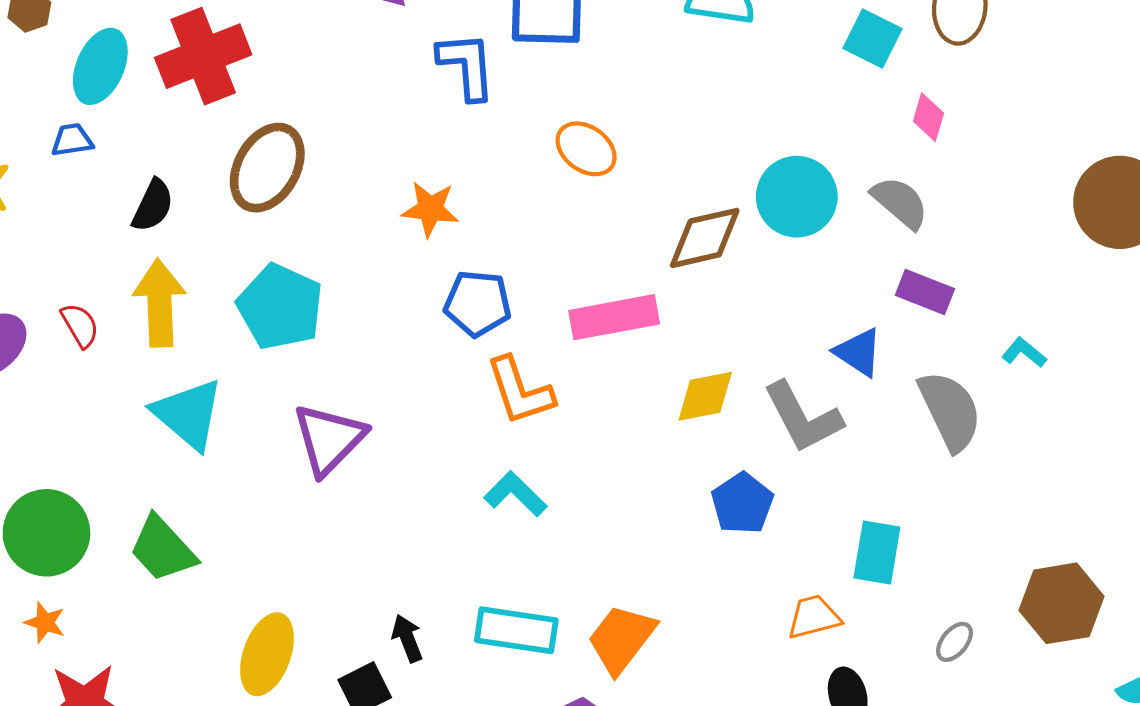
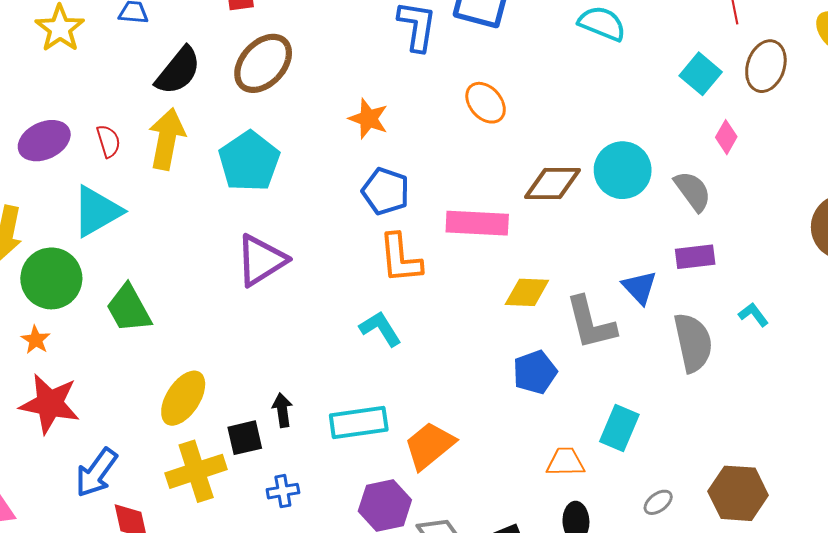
black semicircle: (153, 206) -> (178, 71), size x1.4
purple rectangle: (925, 292) -> (695, 257), turned -42
cyan triangle: (188, 414) -> (97, 211), moved, turned 36
cyan rectangle: (516, 630) -> (359, 422), turned -30

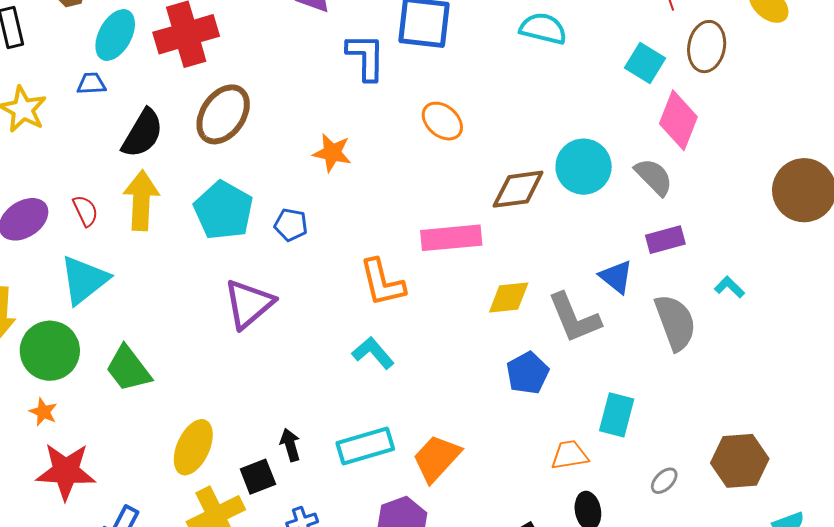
pink diamond: (726, 137) -> (678, 120), size x1.8
blue pentagon: (386, 191) -> (291, 225), moved, size x0.7

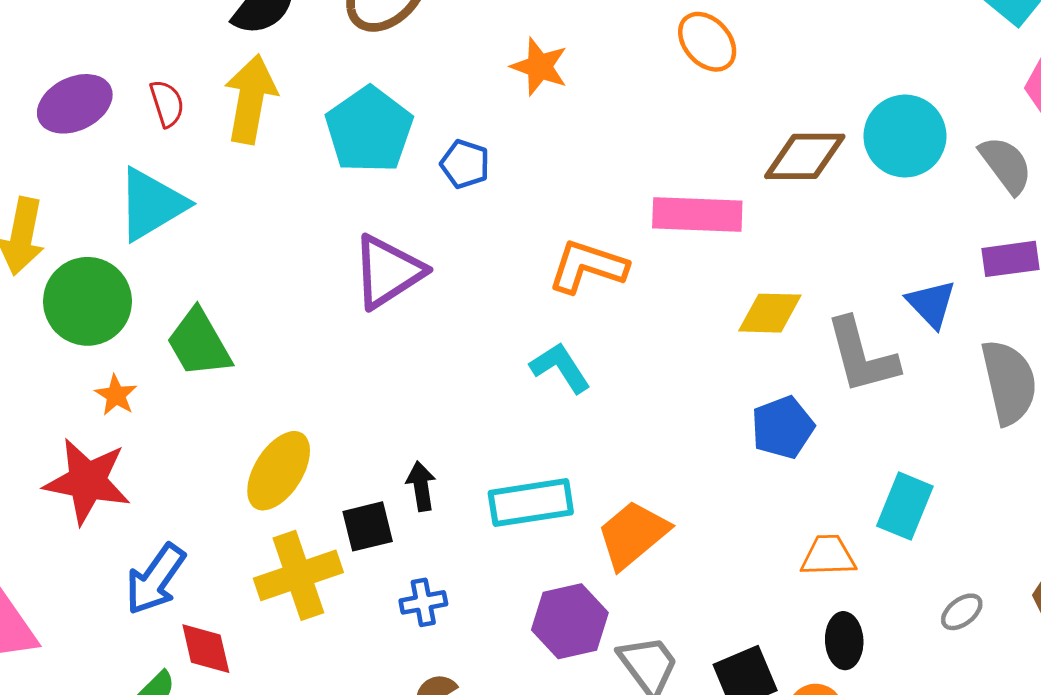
orange L-shape: (382, 283) -> (588, 267), turned 114
orange star: (43, 412) -> (116, 395), moved

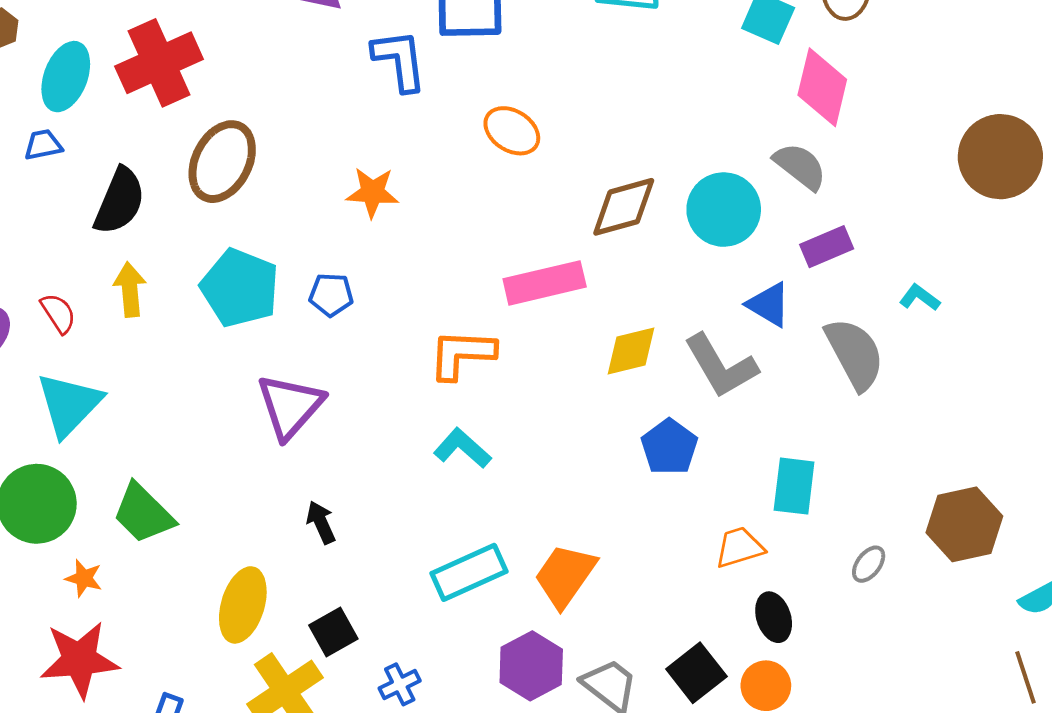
yellow arrow: (251, 99) -> (130, 290), size x0.7
cyan circle: (905, 136) -> (724, 210), moved
black arrow: (421, 486) -> (321, 522), moved

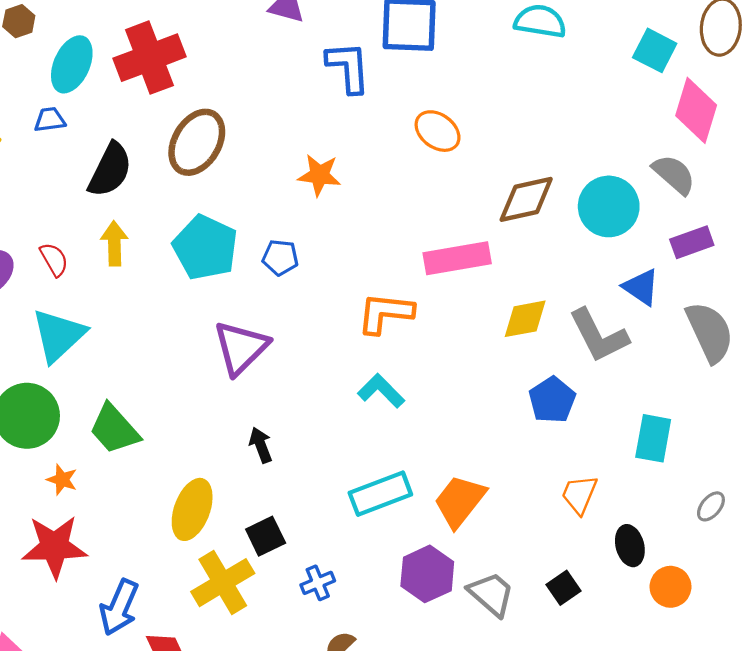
orange trapezoid: (739, 547) -> (579, 494), moved, turned -54
black square: (696, 673) -> (563, 588), size x0.7
orange circle: (766, 686) -> (670, 587), moved

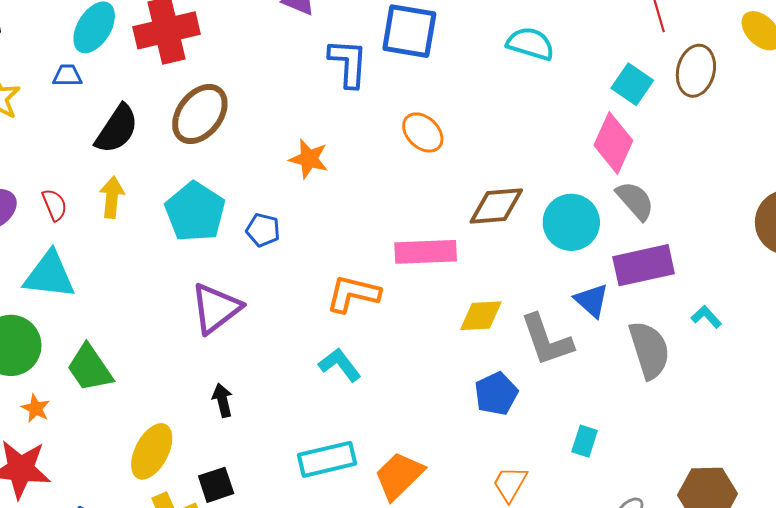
pink diamond: (696, 110) -> (613, 143), moved
purple rectangle: (692, 242) -> (644, 265), size x1.5
cyan triangle: (58, 335) -> (49, 275), turned 42
cyan rectangle: (653, 438) -> (585, 441), size x0.7

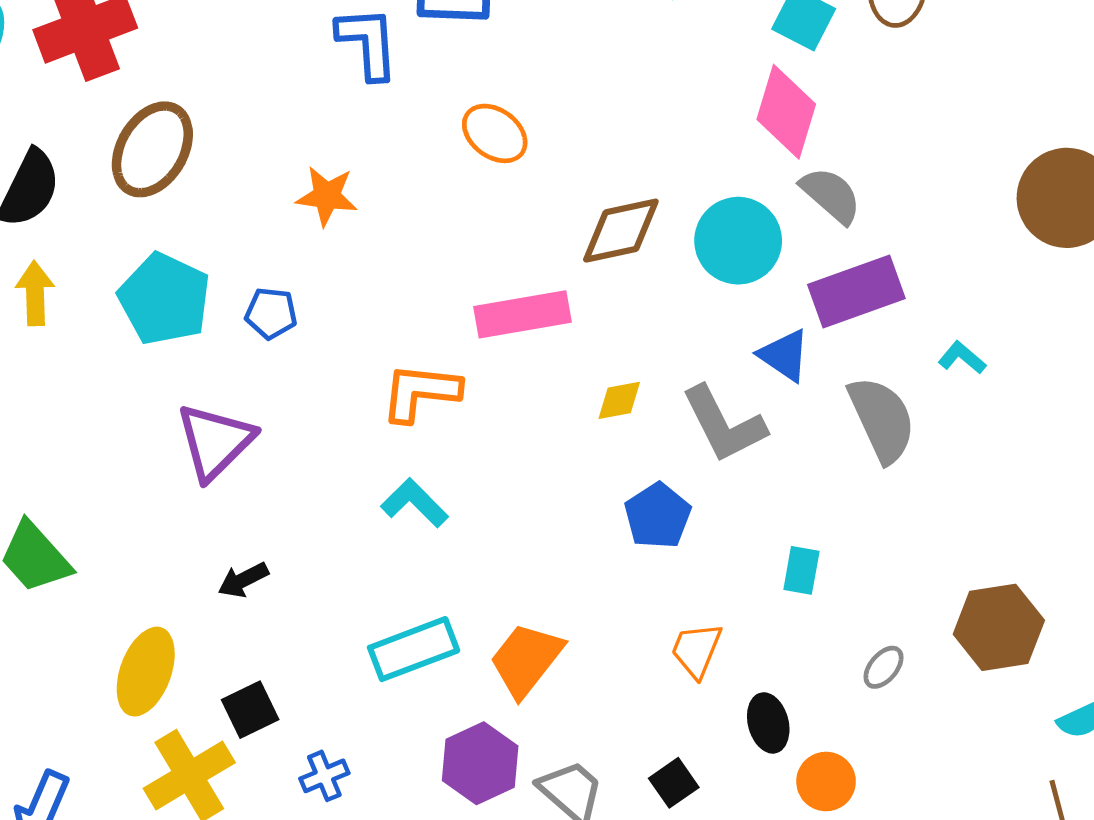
yellow diamond: (481, 316) -> (619, 400), size x0.7
black arrow: (222, 400) -> (243, 580), turned -96

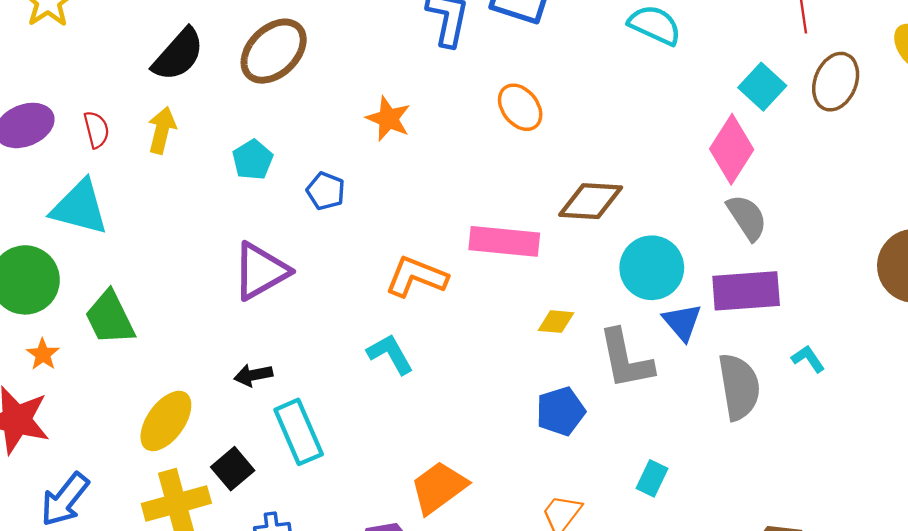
cyan circle: (738, 241) -> (652, 268), moved
cyan pentagon: (164, 299) -> (253, 160), size x0.6
cyan rectangle: (414, 649) -> (299, 432), moved, turned 72
black square: (250, 710) -> (233, 469), turned -30

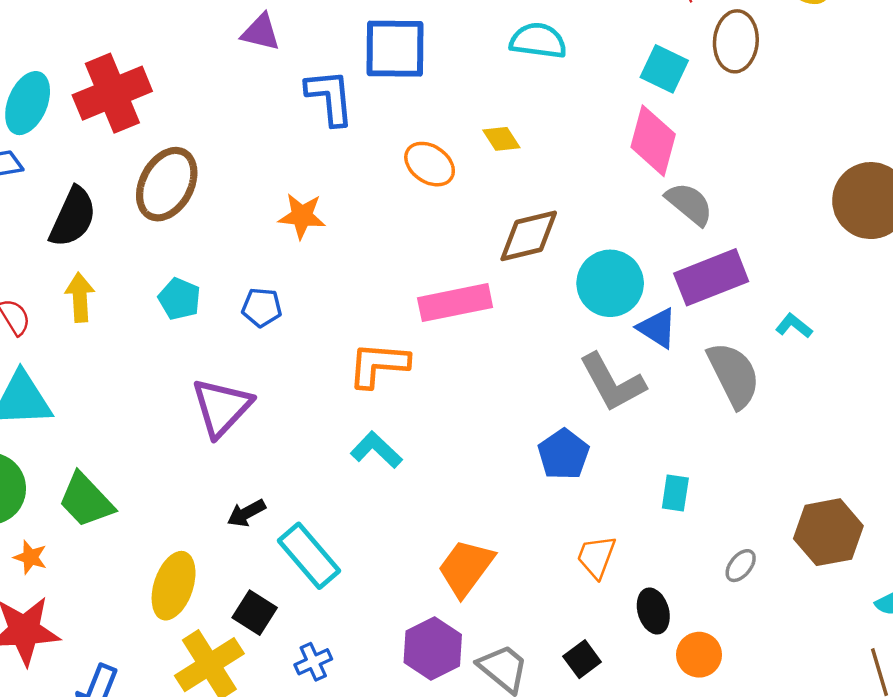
yellow diamond: (556, 322) -> (501, 139), moved, turned 69

